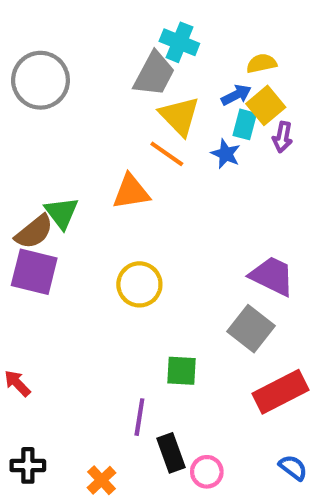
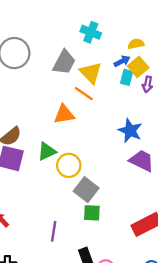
gray trapezoid: (154, 74) -> (64, 62), moved
blue star: (226, 154) -> (130, 131), moved, size x1.5
green triangle: (62, 213) -> (47, 151), moved, turned 42
gray square: (251, 329) -> (86, 190), moved
purple line: (139, 417) -> (54, 231), moved

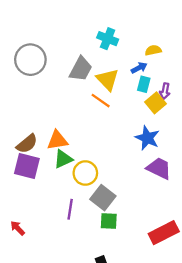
yellow square: (138, 67) -> (156, 103), moved
orange triangle: (64, 114) -> (57, 140), moved
purple line: (54, 231) -> (70, 209), moved

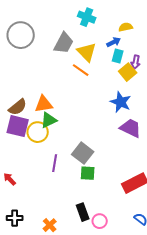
yellow circle: (85, 173) -> (38, 132), moved

